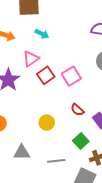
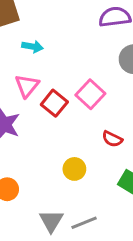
gray triangle: (22, 152) -> (51, 221), turned -42
gray line: (56, 161) -> (84, 223), moved

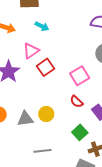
pink square: (90, 94) -> (80, 76), moved
gray triangle: (51, 221) -> (25, 119), moved, turned 36

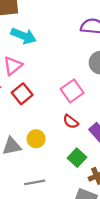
cyan arrow: (42, 26) -> (24, 36), size x1.5
red square: (46, 67) -> (22, 94), moved

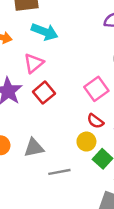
yellow circle: (36, 139) -> (86, 142), moved
gray line: (35, 182) -> (59, 172), moved

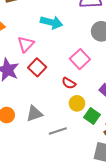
cyan arrow: (45, 32) -> (51, 22), moved
red semicircle: (95, 121) -> (69, 83), moved

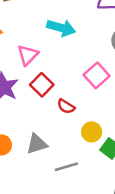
red semicircle: (69, 83) -> (66, 106), moved

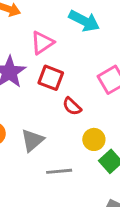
red square: (42, 85) -> (51, 78), turned -35
gray triangle: (37, 144) -> (32, 140), turned -35

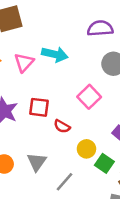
pink triangle: (42, 43) -> (24, 62), moved
gray line: (59, 171) -> (64, 182), turned -30

